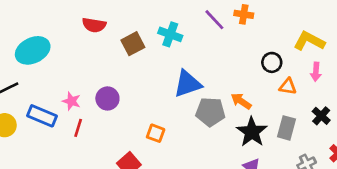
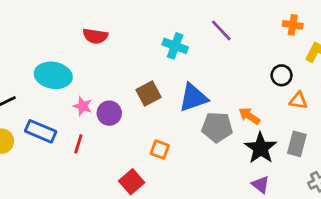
orange cross: (244, 14) -> (293, 25), moved
brown square: (133, 44) -> (148, 94), moved
cyan ellipse: (33, 50) -> (53, 75), moved, turned 36
pink star: (71, 101) -> (83, 106), moved

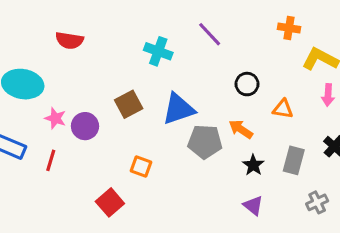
black circle: (282, 75) -> (247, 84), moved
orange triangle: (298, 101) -> (283, 109), moved
black star: (261, 148) -> (253, 165), size x0.6

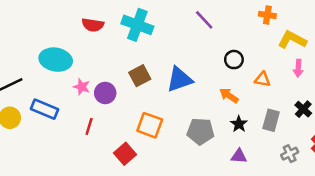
cyan cross: (158, 51) -> (137, 25), moved, size x1.4
gray pentagon: (205, 142) -> (201, 131), moved
red line: (51, 160) -> (89, 126), moved
orange square: (141, 167) -> (150, 125), size x1.5
purple triangle: (253, 206) -> (239, 156), turned -35

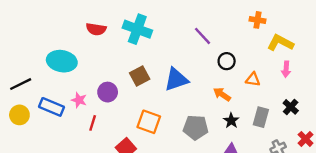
purple line: (204, 20) -> (203, 36), moved
pink star: (82, 87) -> (79, 100), moved

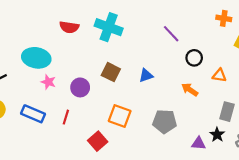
brown square: (140, 76) -> (111, 72), turned -36
blue triangle: (176, 79) -> (146, 75), size x0.6
pink star: (79, 100) -> (48, 82), moved
blue rectangle: (51, 107) -> (33, 114), moved
black star: (231, 121) -> (217, 135), moved

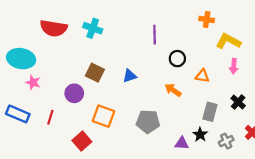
red semicircle: (69, 27) -> (54, 28), size x1.4
cyan cross: (109, 27) -> (93, 28), size x0.7
purple line: (171, 34) -> (155, 35), turned 42
purple circle: (80, 87) -> (74, 93), moved

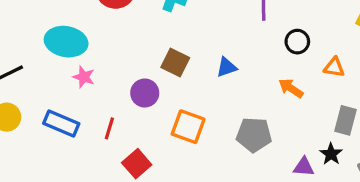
red square: (82, 141) -> (137, 164), moved

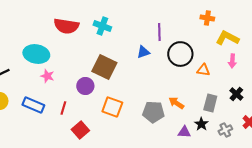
black circle: (297, 42) -> (180, 54), size x1.6
brown square: (175, 62) -> (104, 67), size x1.4
blue triangle: (227, 67) -> (143, 52), moved
orange arrow: (291, 88) -> (176, 103), moved

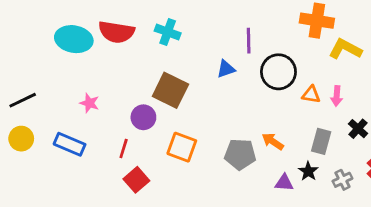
orange cross: (207, 18) -> (317, 21), size x1.6
cyan ellipse: (36, 54) -> (74, 39), moved
pink arrow: (232, 61) -> (337, 96), moved
red line: (63, 108) -> (124, 149), moved

